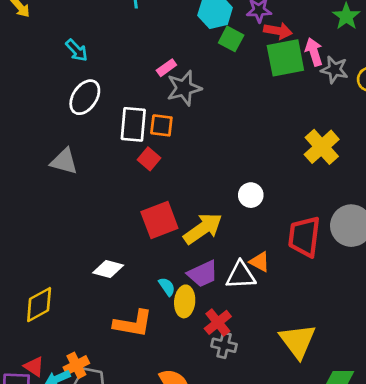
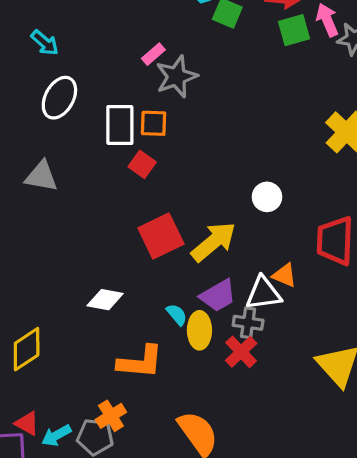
green square: (285, 58) -> (294, 30), size x0.7
gray cross: (224, 345) -> (248, 323), moved
orange cross: (76, 365) -> (111, 416), moved

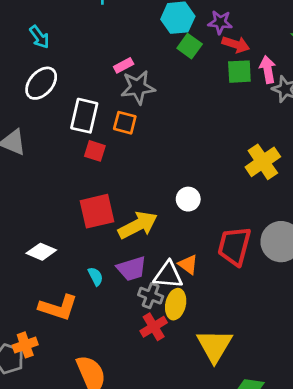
orange square: (154, 123) -> (125, 123), moved
red square: (142, 164) -> (95, 151), turned -30
yellow ellipse: (199, 330) -> (176, 304), moved
red cross: (241, 352) -> (154, 327), moved

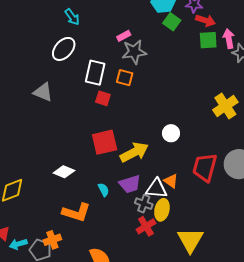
cyan arrow: (39, 37) -> (72, 17), moved

